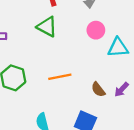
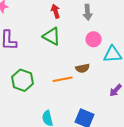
brown semicircle: (98, 89) -> (83, 68), moved, turned -64

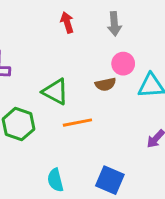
green triangle: (52, 36) -> (55, 92), moved
brown semicircle: (83, 68) -> (105, 84), moved

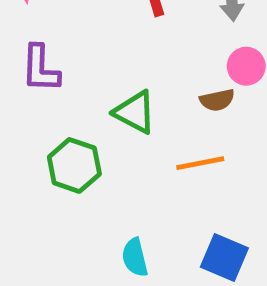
orange line: (77, 123) -> (200, 163), moved

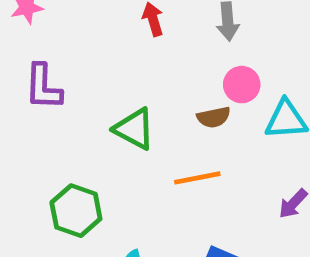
green hexagon: (74, 165) -> (76, 211), moved

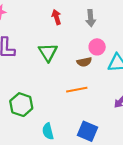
green triangle: (134, 129) -> (48, 52), moved, turned 30

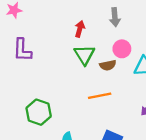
red arrow: (56, 17) -> (80, 29), moved, turned 32
green triangle: (48, 52) -> (84, 55), moved

